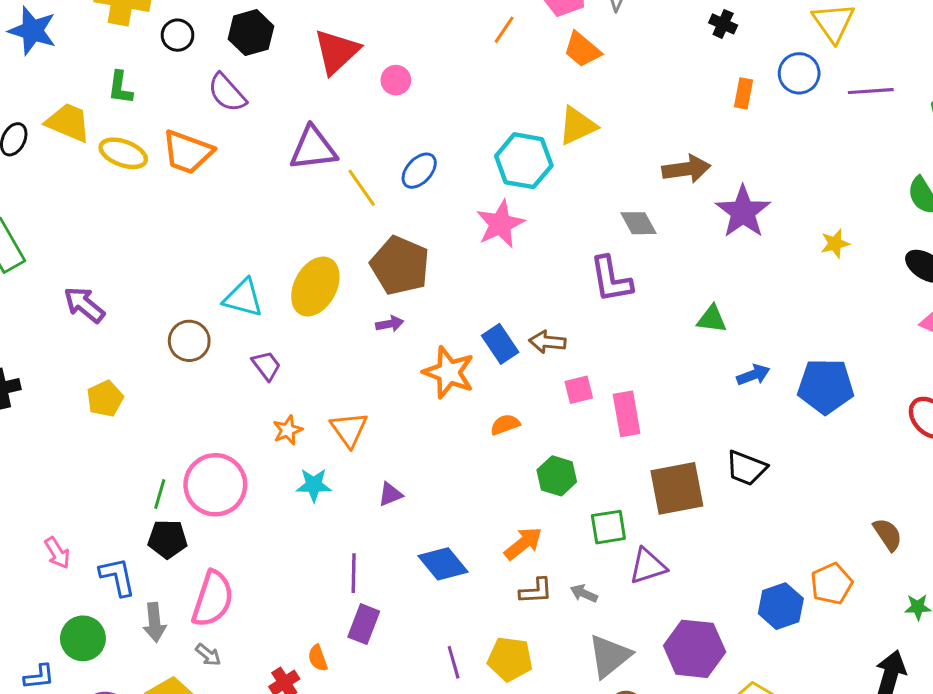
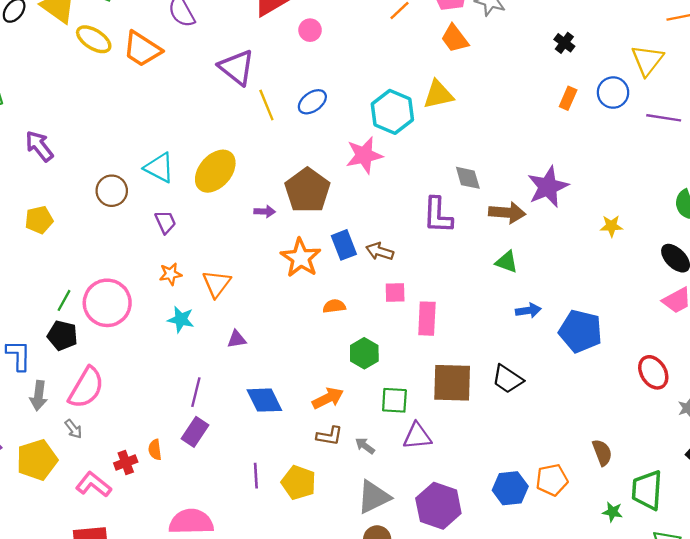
purple triangle: (313, 148) -> (237, 67), turned 33
brown arrow: (686, 169) -> (507, 213), moved
brown pentagon: (400, 265) -> (307, 190), moved

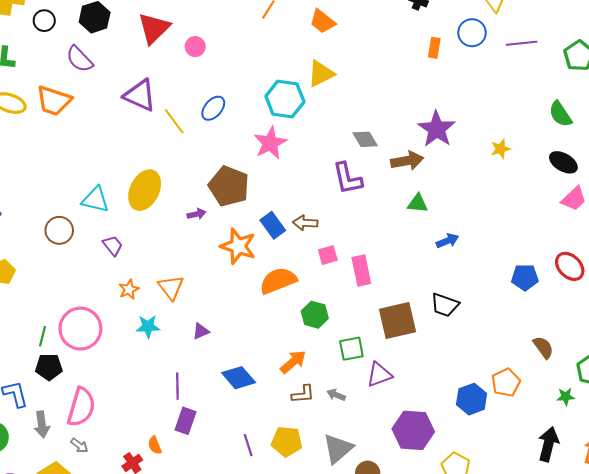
orange semicircle: (334, 306) -> (278, 281), size x1.8
blue pentagon: (581, 331) -> (525, 277), moved, size x0.7
gray triangle: (374, 497) -> (338, 449), moved

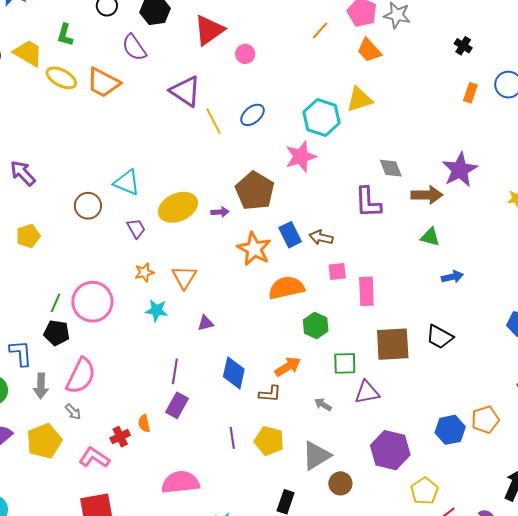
yellow ellipse: (145, 190) -> (178, 207), moved, turned 30
blue diamond: (239, 378) -> (234, 373), turned 44
brown L-shape: (303, 394) -> (270, 394), moved

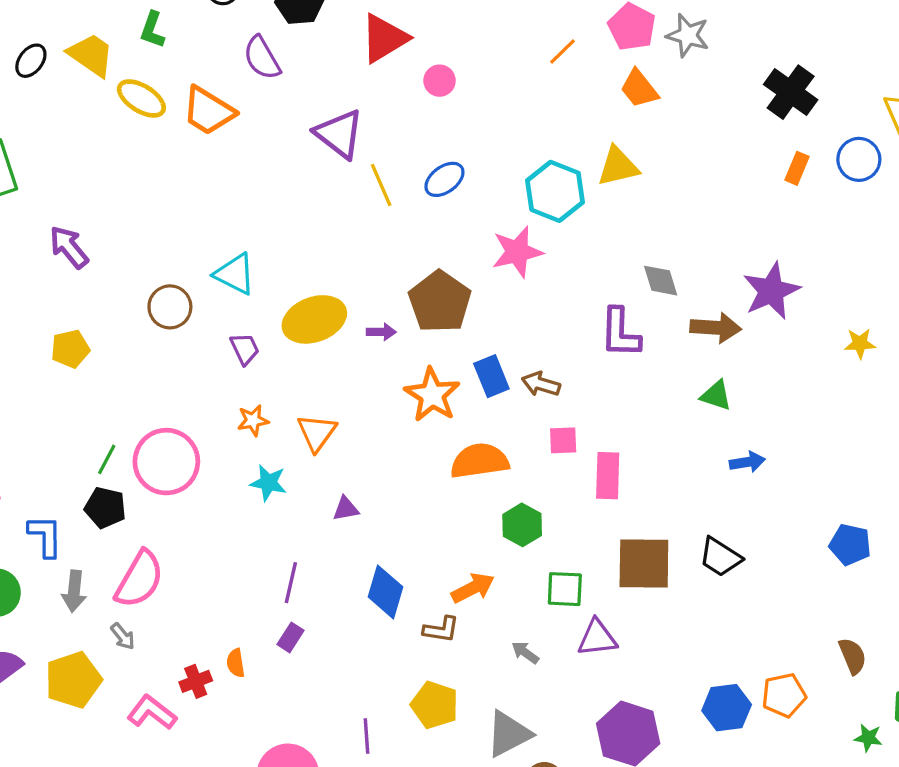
black cross: (463, 46) -> (791, 92), size x1.8
purple rectangle: (177, 405) -> (291, 637), size x0.7
purple line: (232, 438) -> (366, 736), moved

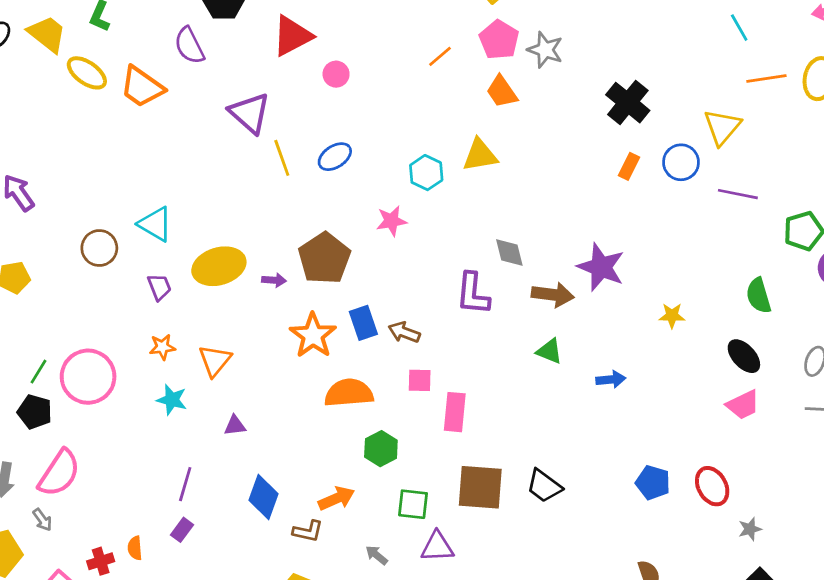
cyan hexagon: (555, 191) -> (426, 173), size x0.7
pink star: (517, 252) -> (392, 221), size x0.7
purple star: (771, 291) -> (601, 267), turned -30
blue arrow: (747, 462) -> (611, 379), moved

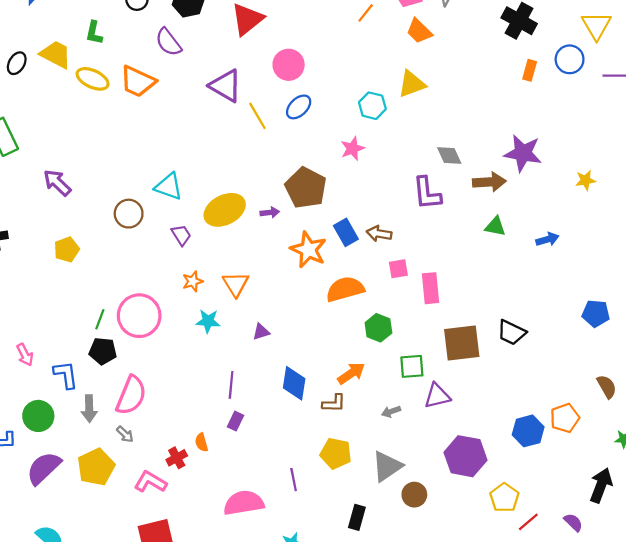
pink circle: (336, 74) -> (289, 65), moved, size x1.5
gray arrow: (377, 555) -> (391, 412), turned -48

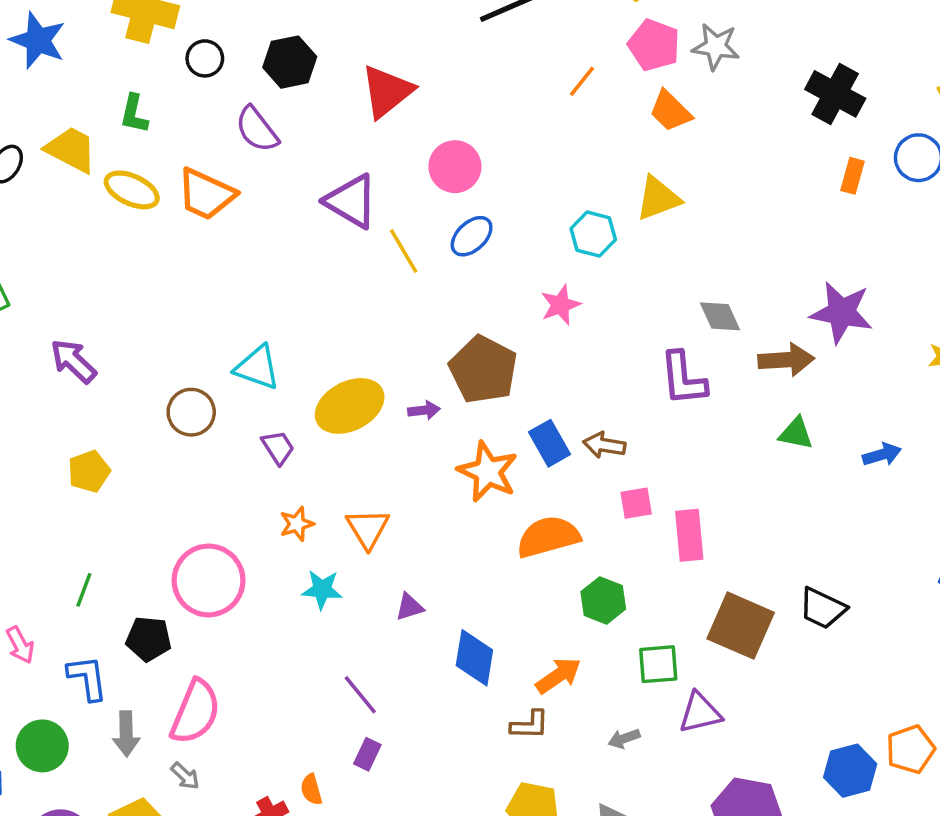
green line: (100, 319) -> (84, 590), moved
brown square: (462, 343) -> (741, 626), turned 30
blue diamond: (294, 383) -> (474, 658), moved
purple line: (231, 385) -> (360, 695), turned -45

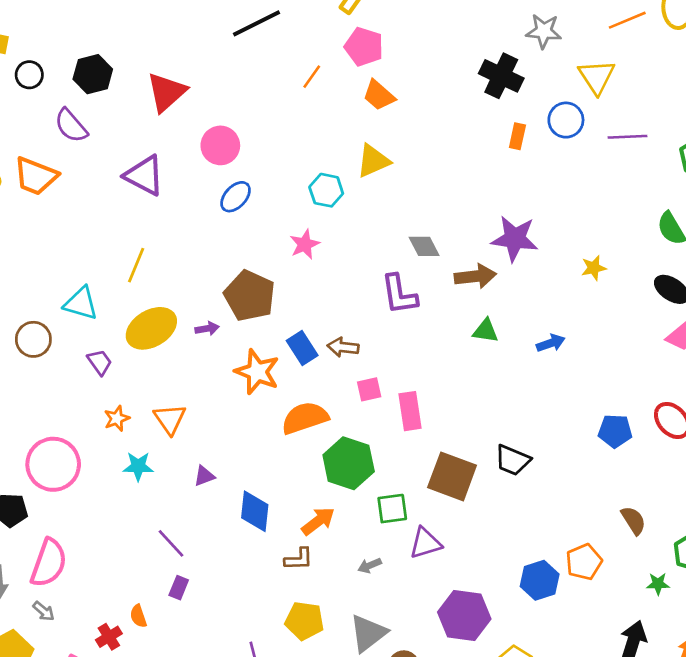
gray star: (716, 47) -> (544, 31), moved
yellow line: (404, 251) -> (136, 265), moved, turned 56
green hexagon: (603, 600) -> (349, 463), size x1.5

